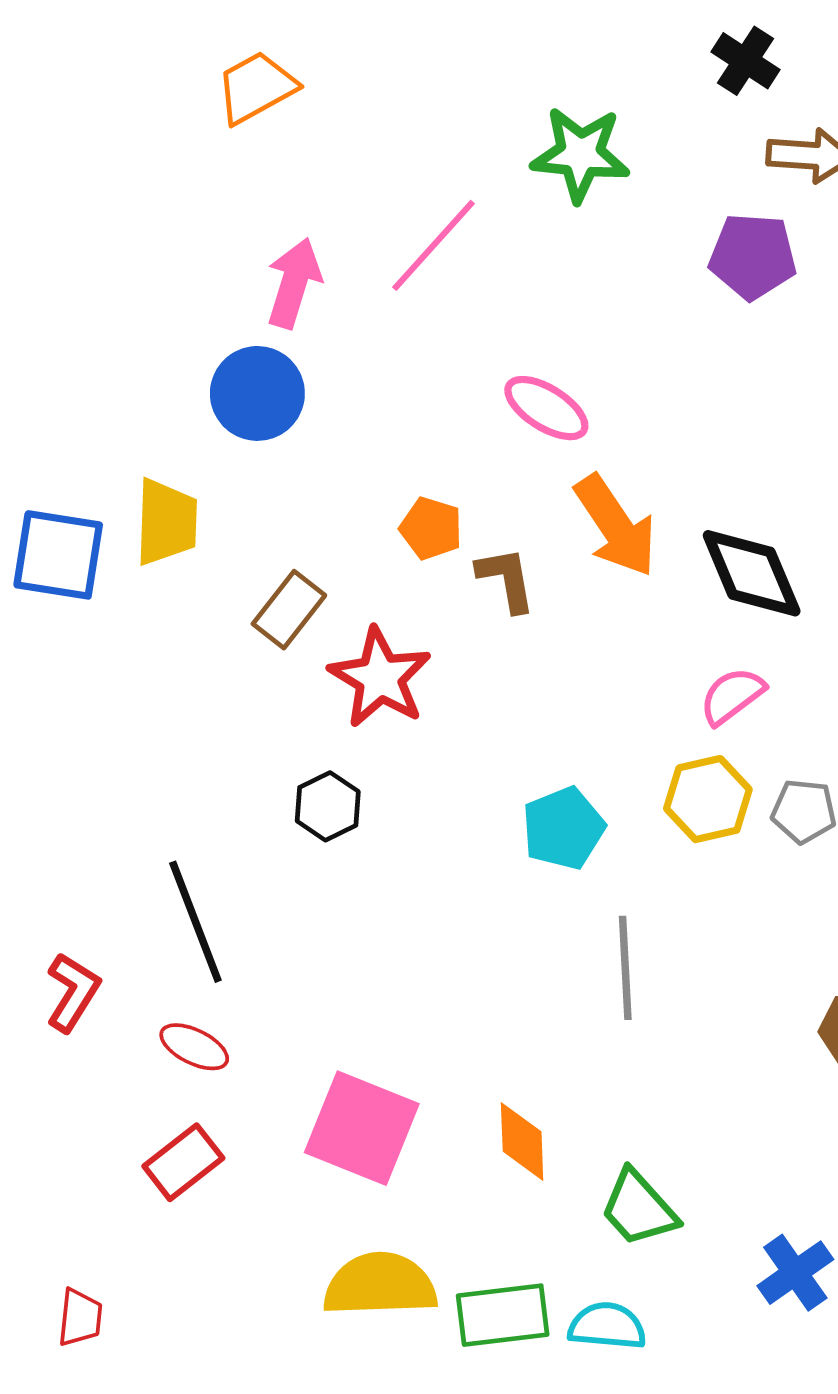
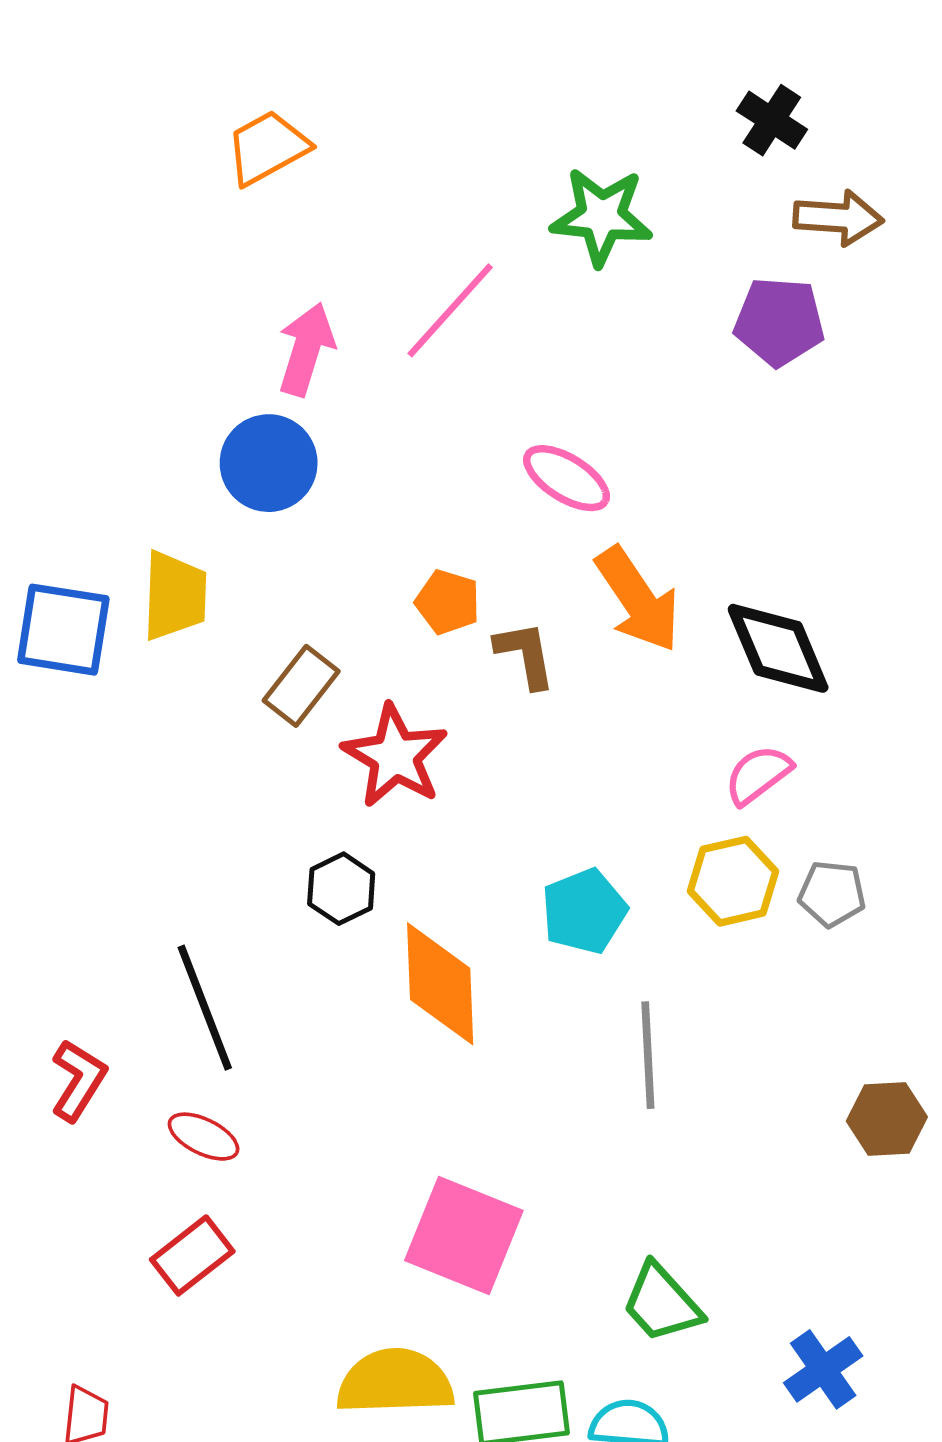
pink square: (362, 1128) -> (464, 1235), moved
orange diamond: (522, 1141) -> (440, 984), moved, size x1.5

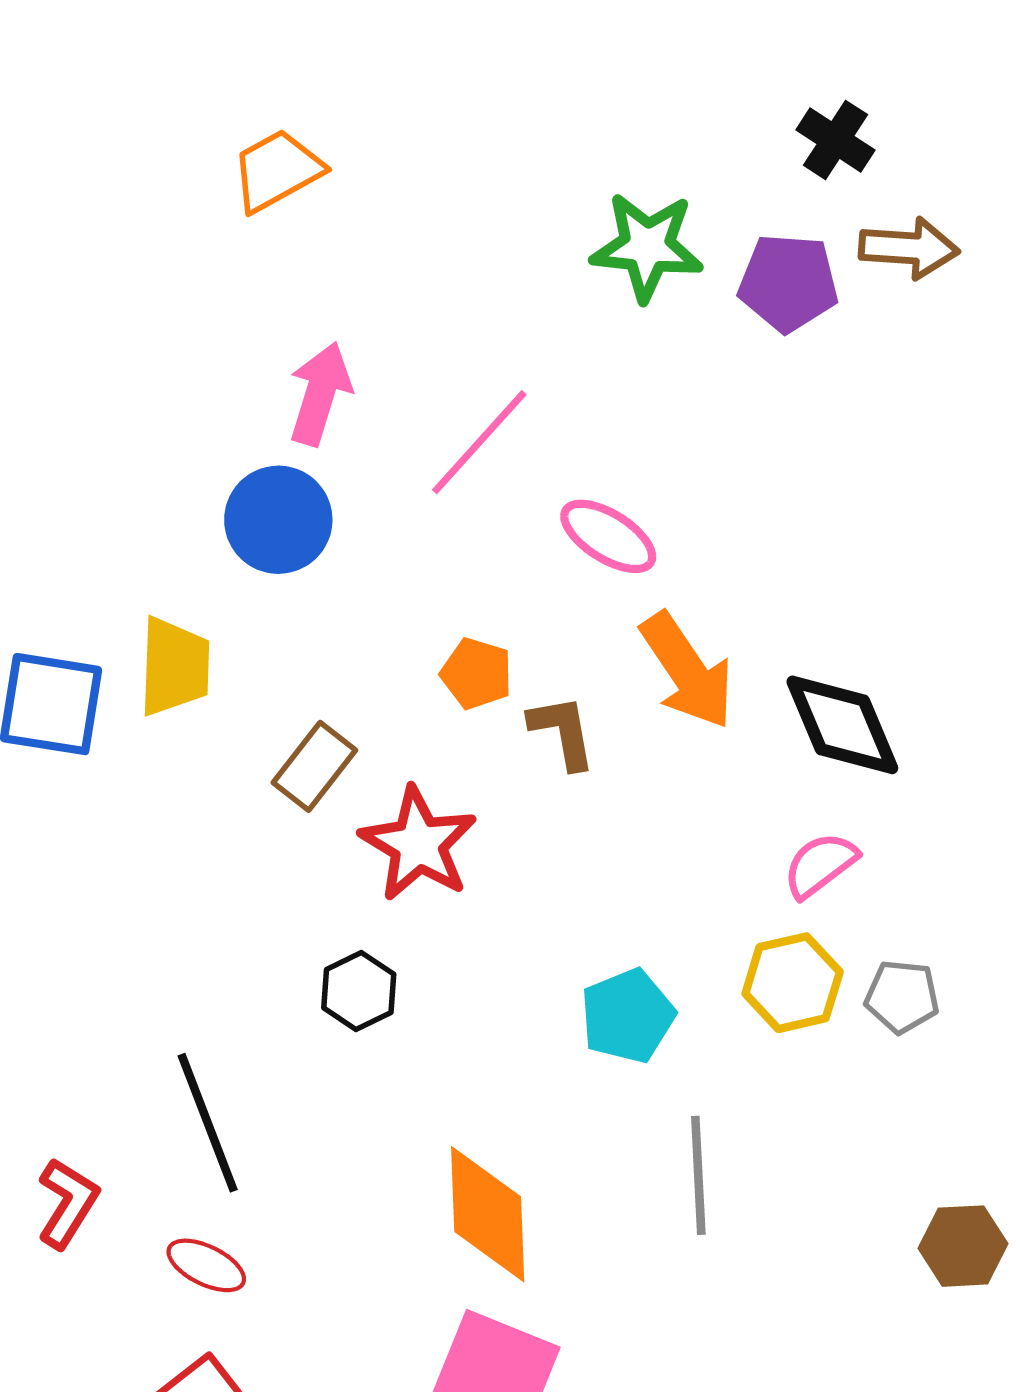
pink line: (450, 310) -> (479, 442), moved
purple pentagon: (779, 322) -> (788, 283), moved
orange diamond: (440, 984) -> (488, 1214), moved

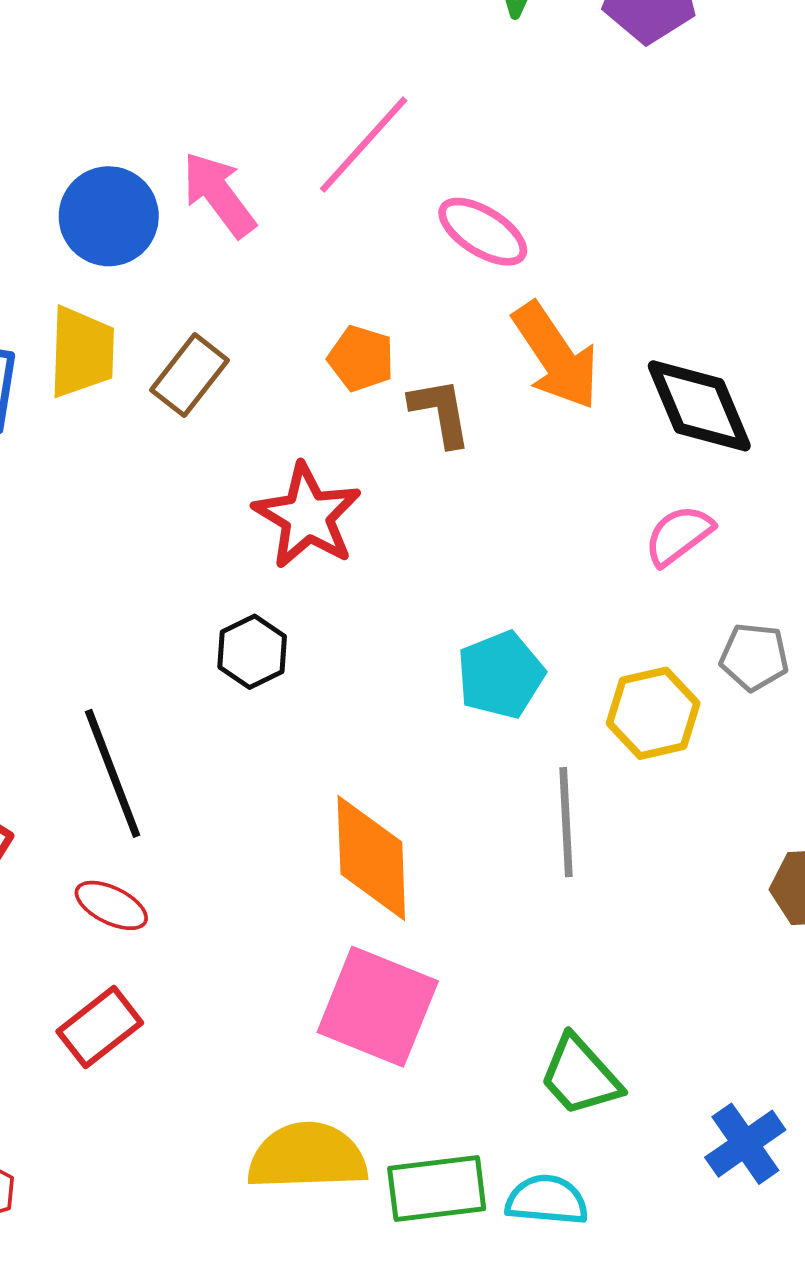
pink arrow: (320, 394) -> (219, 194), moved, turned -54
blue circle: (278, 520) -> (109, 216), moved
brown rectangle: (314, 766) -> (189, 375), moved
yellow hexagon: (793, 983) -> (653, 713), moved

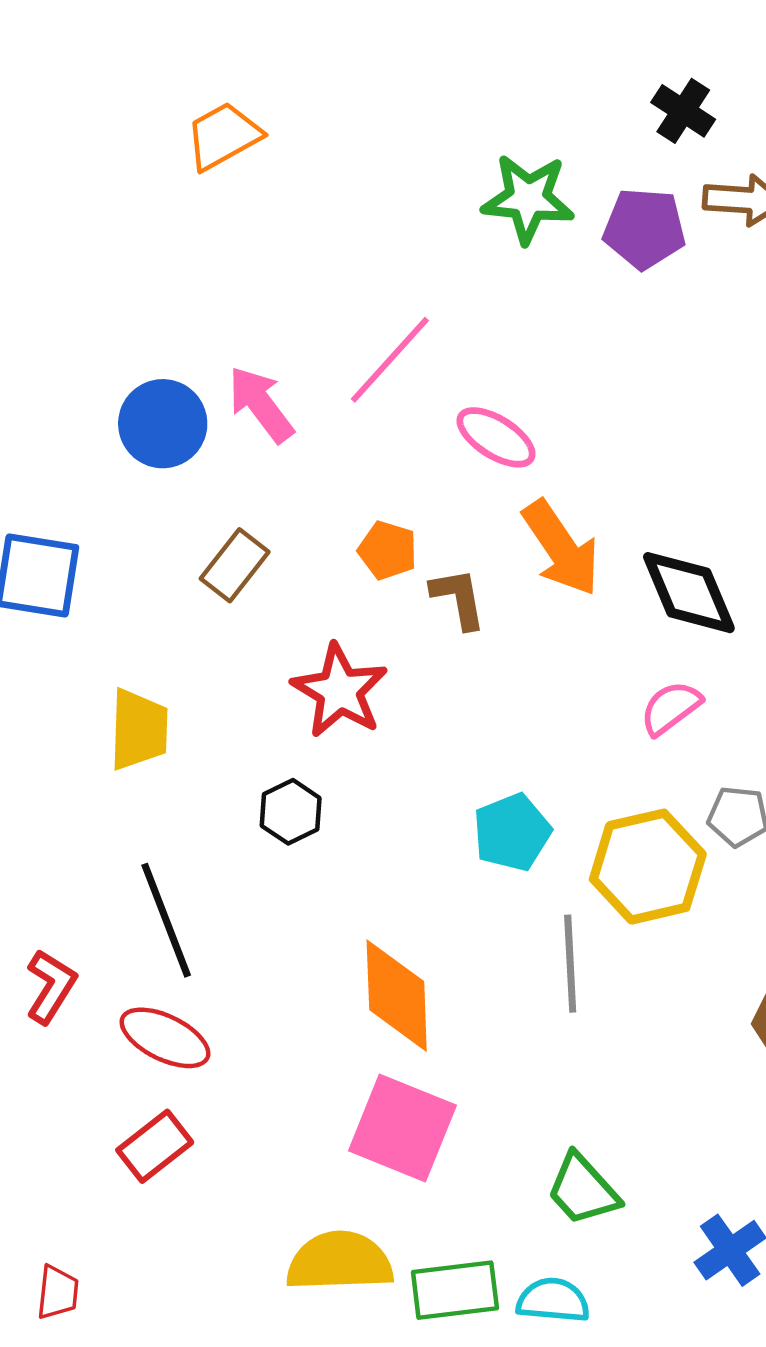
yellow trapezoid: (82, 352) -> (139, 730), moved
yellow hexagon: (653, 713) -> (648, 867), size x1.4
red ellipse: (111, 905) -> (165, 1038), size x1.4

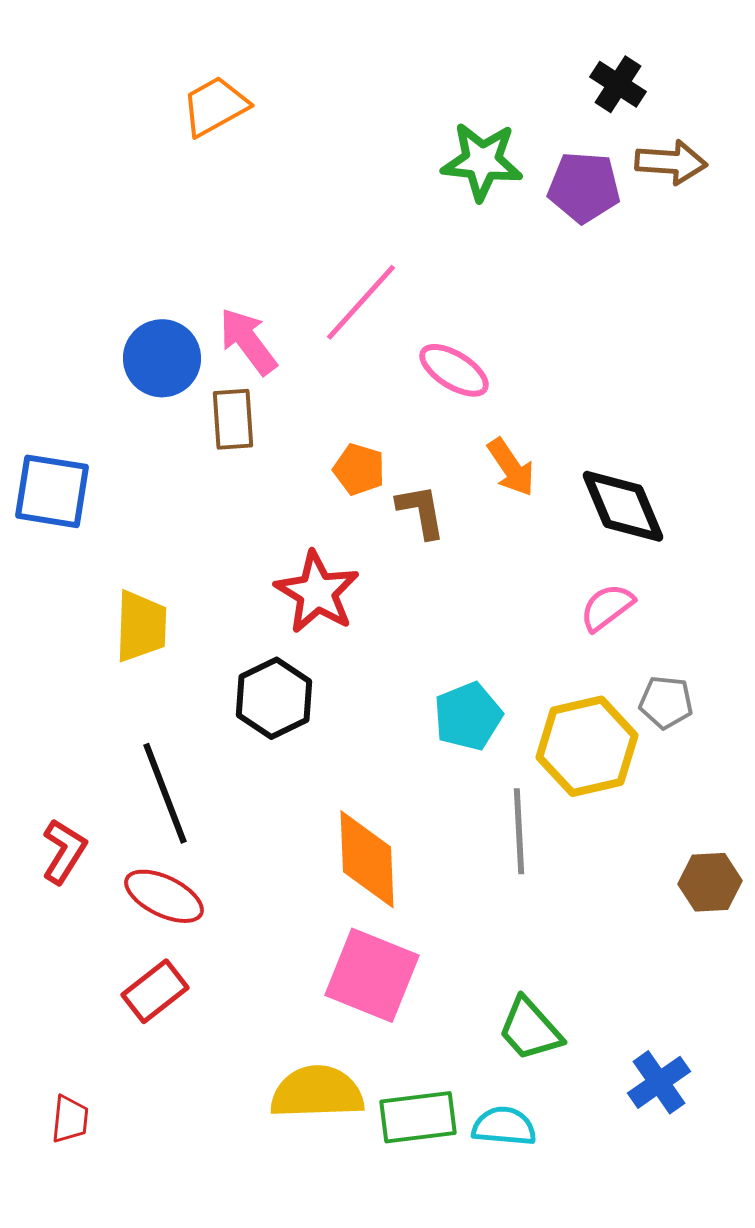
orange arrow: (561, 548) -> (511, 467), size x0.7
brown rectangle: (235, 565) -> (233, 419), moved, turned -42
black hexagon: (291, 812) -> (274, 698), size x1.4

